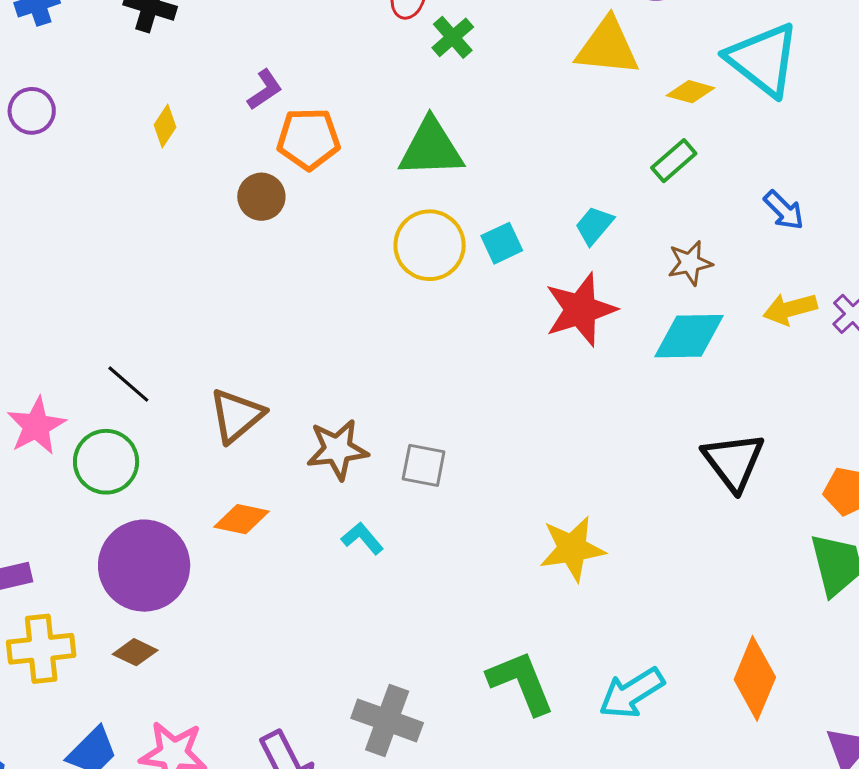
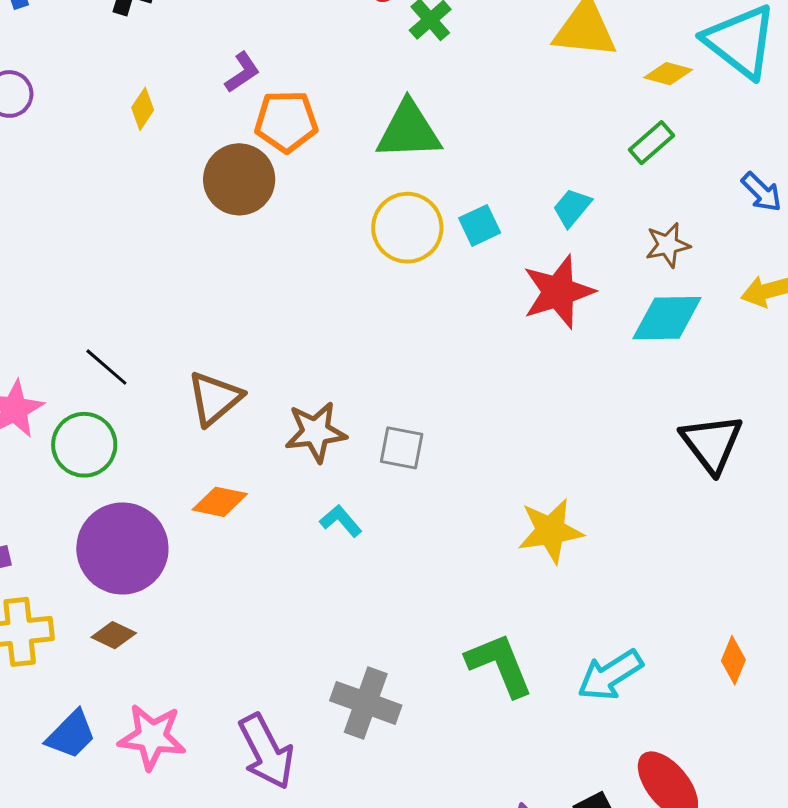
brown circle: (261, 197) -> (239, 179), size x1.5
orange diamond: (755, 678) -> (733, 660), size x0.6

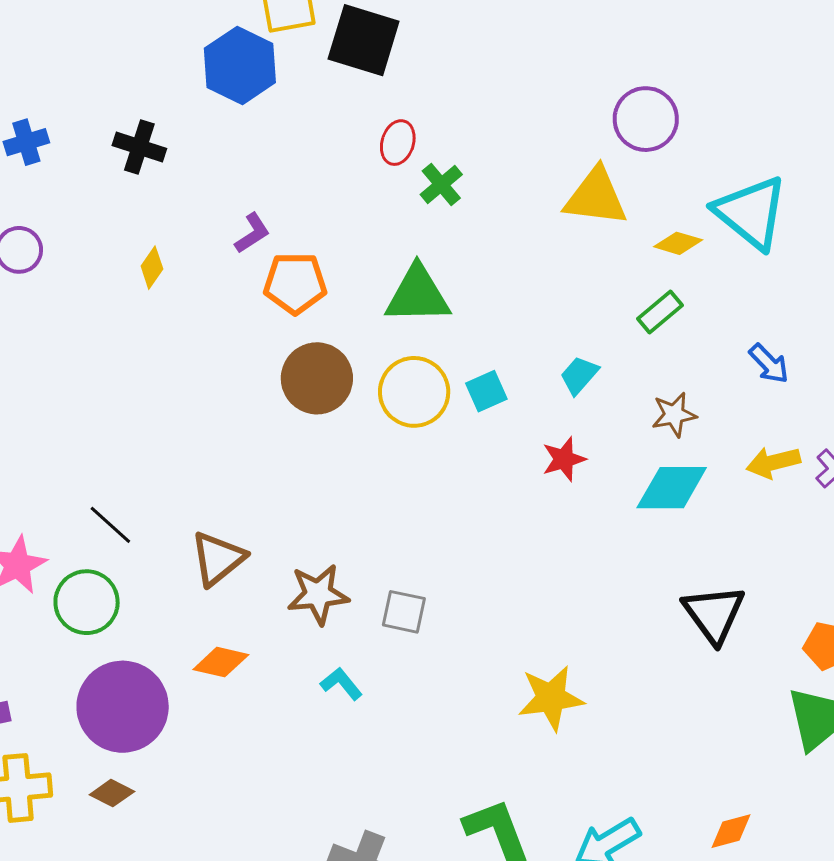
brown circle: (239, 179) -> (317, 378), moved
red star: (558, 292) -> (564, 459), size x0.6
orange diamond: (733, 660) -> (731, 831), turned 51

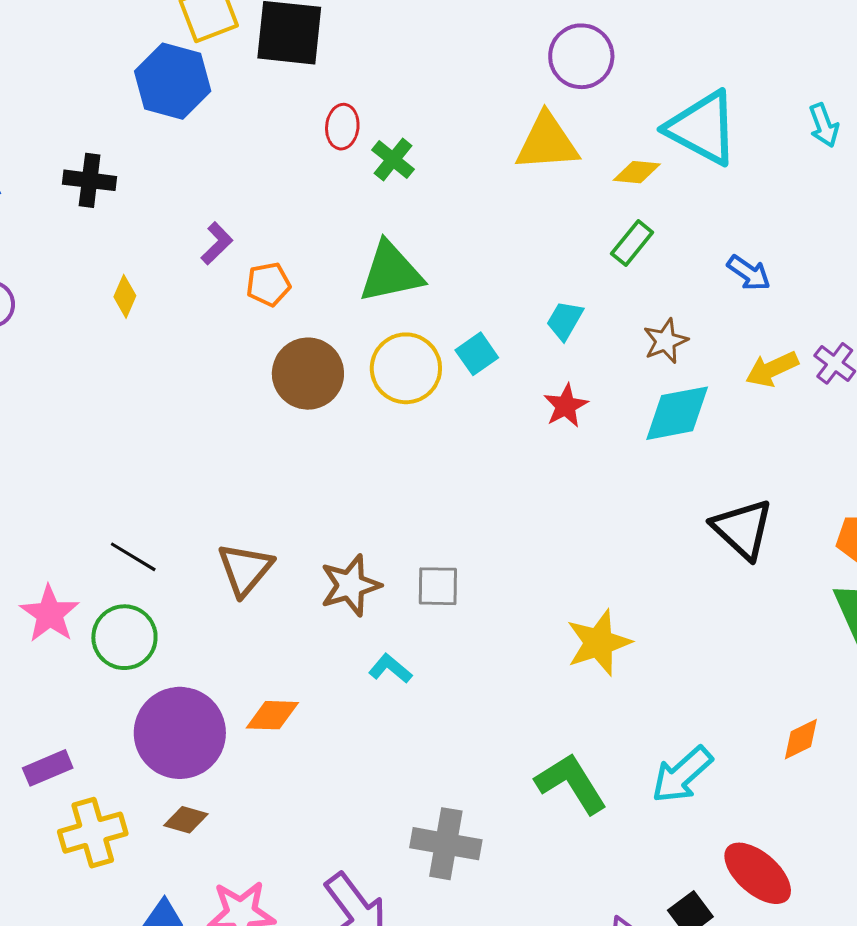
orange pentagon: (295, 283) -> (268, 284), size x0.7
orange diamond: (221, 662) -> (272, 715), moved

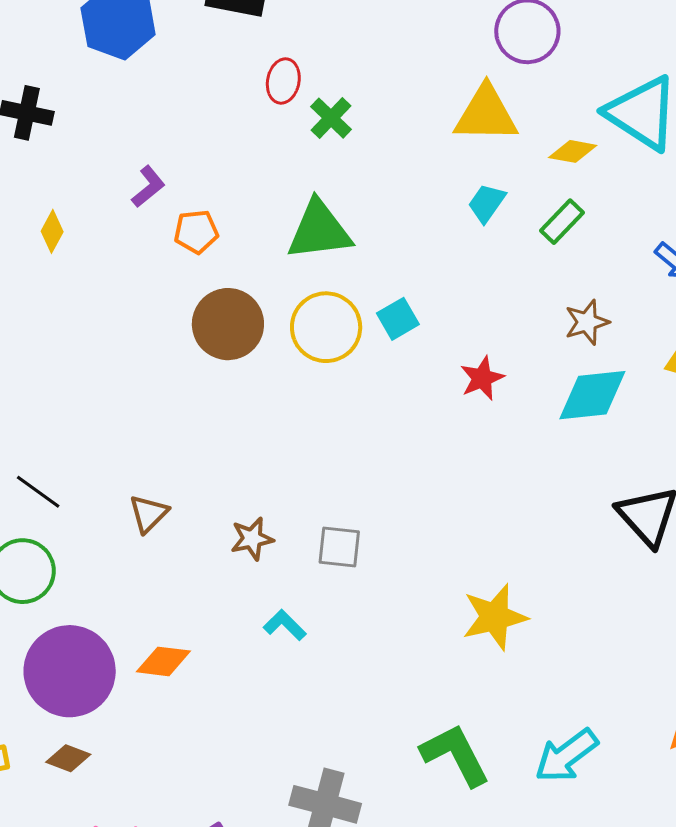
cyan trapezoid: (565, 320) -> (487, 203), moved
brown triangle: (245, 569) -> (149, 514), size x0.7
brown star: (350, 585) -> (252, 539), size x0.7

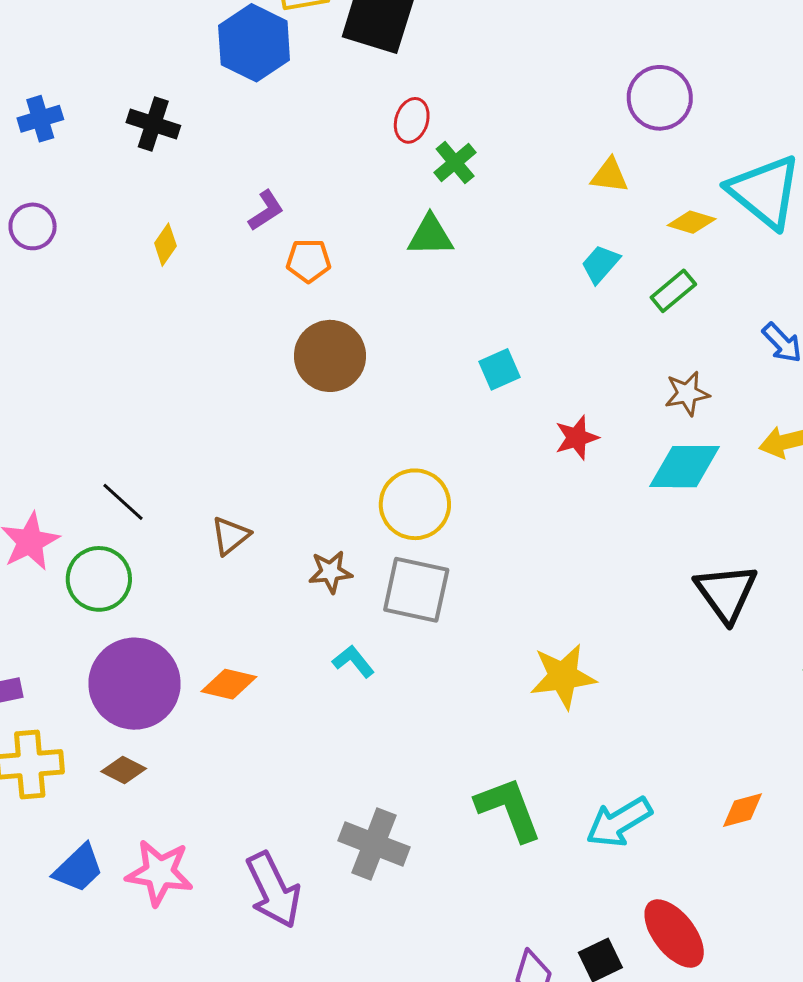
yellow triangle: (486, 114) -> (609, 176), size x0.6
green triangle: (319, 230) -> (430, 236), moved, size x0.7
yellow circle: (326, 327) -> (415, 504), moved
gray square: (339, 547) -> (416, 590), size x1.5

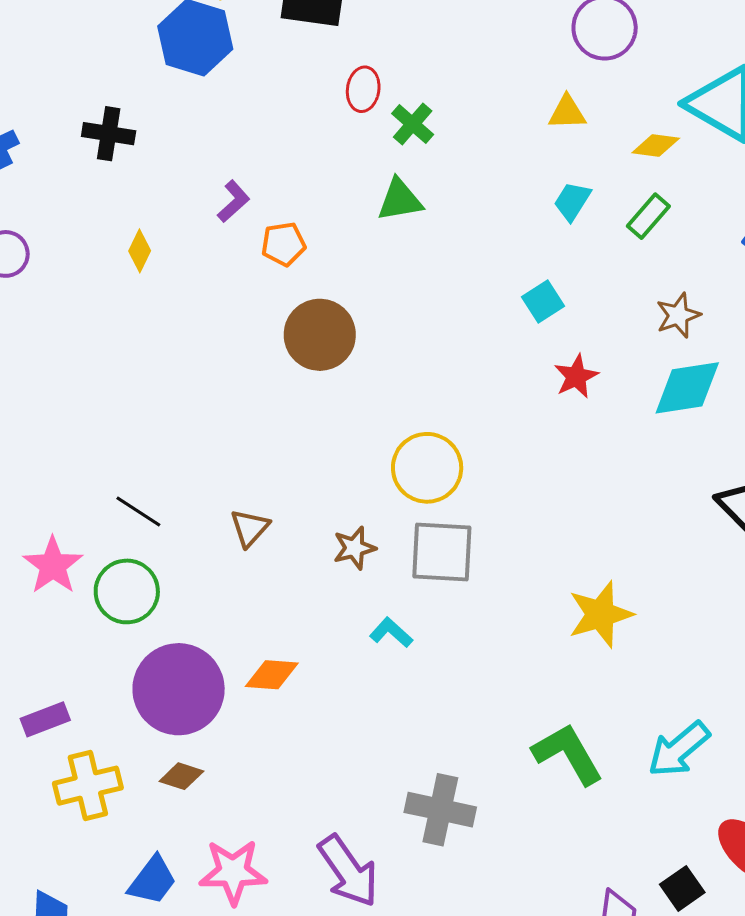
cyan square: (499, 369) -> (543, 302), moved

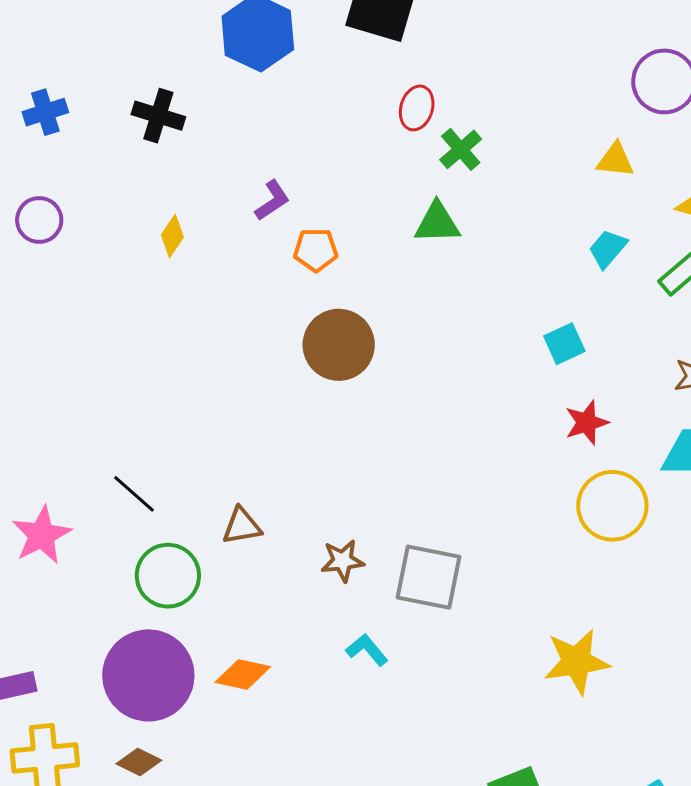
yellow circle: (427, 468) -> (612, 506), moved
brown triangle: (250, 528) -> (242, 526), turned 30
green circle: (127, 591) -> (168, 576), moved

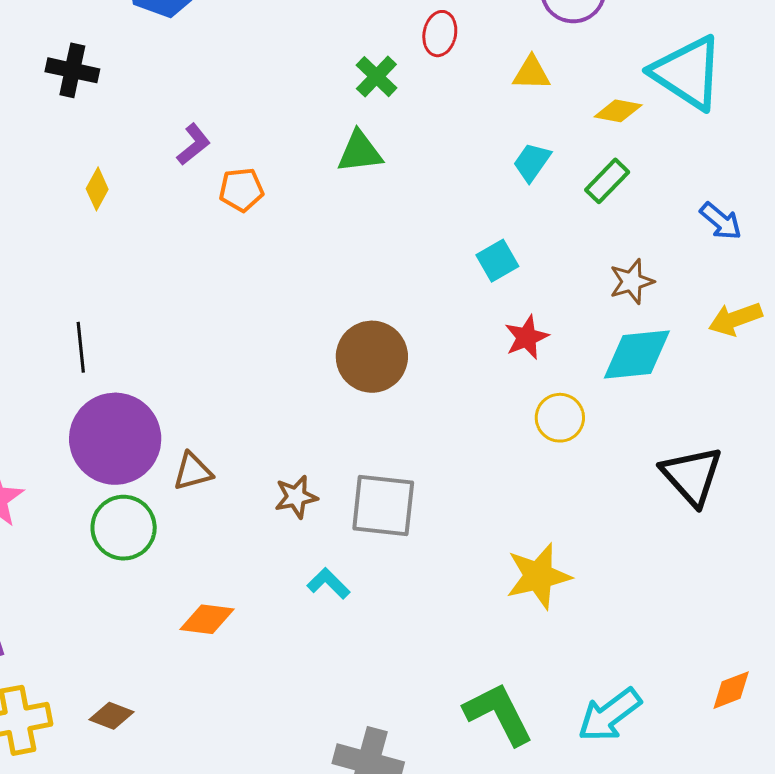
red ellipse: (417, 108) -> (440, 34), moved
brown circle: (339, 345) -> (372, 357), moved
black line: (134, 494) -> (81, 347), moved, turned 48
yellow circle: (612, 506) -> (560, 418), size x0.7
purple circle: (148, 675) -> (115, 439), moved

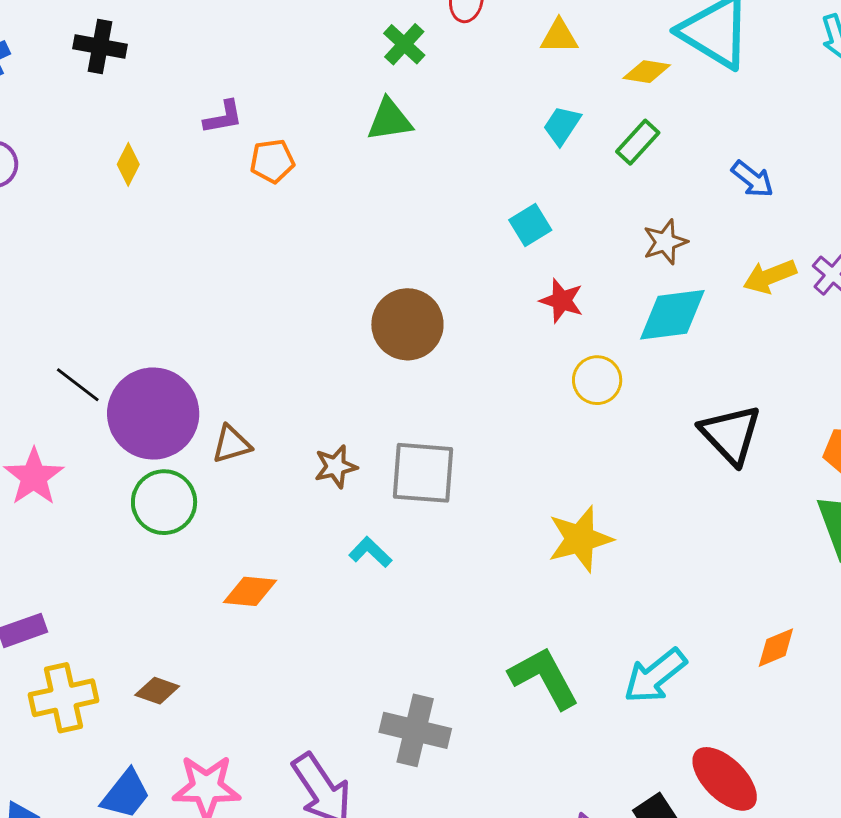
purple L-shape: (194, 144) -> (223, 117), turned 30
red star: (527, 337) -> (562, 301), turned -30
black line: (81, 347) -> (78, 385), moved, turned -45

